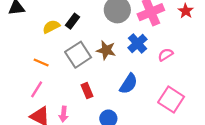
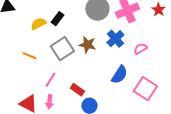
blue semicircle: (129, 84) -> (119, 75), moved
pink line: (37, 89) -> (50, 80), moved
red rectangle: (87, 91) -> (77, 90), moved, turned -32

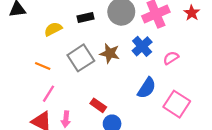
black rectangle: (57, 19) -> (85, 17), moved, turned 40
pink line: (50, 80) -> (49, 94), moved

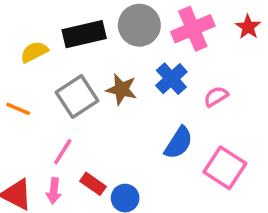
black rectangle: (85, 17) -> (84, 34), size x1.6
pink line: (49, 94) -> (63, 152), moved
red rectangle: (98, 105) -> (93, 184), moved

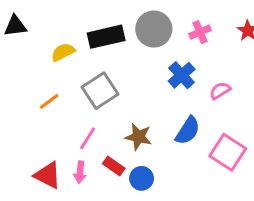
pink cross: (193, 29) -> (200, 32), size x0.6
brown star: (122, 89) -> (138, 137), moved
orange line: (18, 109) -> (49, 101), turned -60

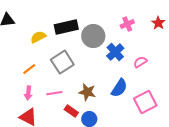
gray circle: (154, 29) -> (93, 36), moved
pink line: (88, 138) -> (54, 93), turned 49
pink square: (228, 152) -> (145, 102), turned 30
pink arrow: (80, 172) -> (28, 93), moved

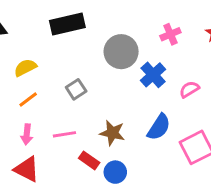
black rectangle: (66, 27) -> (67, 24), moved
yellow semicircle: (38, 37) -> (25, 68), moved
gray square: (62, 62) -> (76, 89), size x0.6

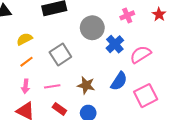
gray square: (76, 89) -> (60, 54), size x1.5
pink semicircle: (189, 89) -> (141, 54), size x1.5
red rectangle: (89, 160) -> (59, 109), moved

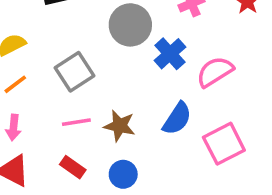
pink line: (52, 86) -> (76, 122), moved

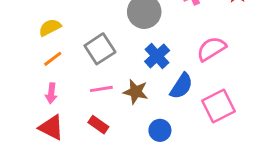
blue cross: (170, 54) -> (157, 56), moved
blue circle: (123, 174) -> (160, 130), moved

